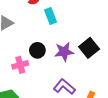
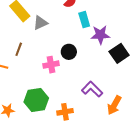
purple star: (64, 52) -> (100, 35), moved

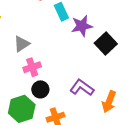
gray triangle: (40, 23) -> (22, 44), moved
black circle: (69, 52) -> (40, 89), moved

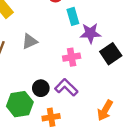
pink cross: (32, 67) -> (72, 57), moved
purple L-shape: (82, 88) -> (66, 87), moved

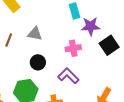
gray triangle: (30, 41) -> (35, 34), turned 35
black circle: (41, 88) -> (38, 62), moved

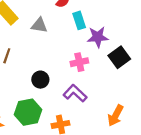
gray triangle: (35, 34) -> (39, 25), moved

